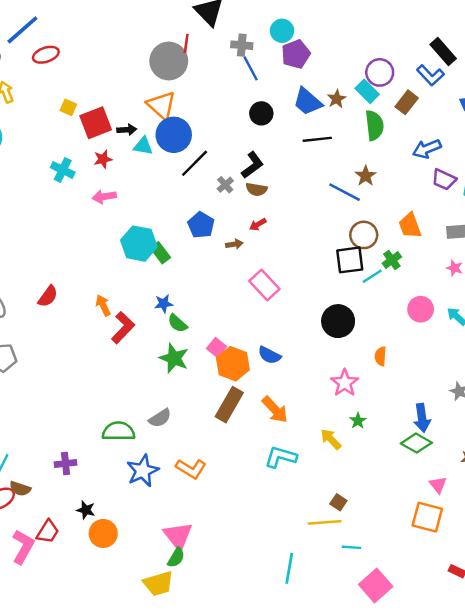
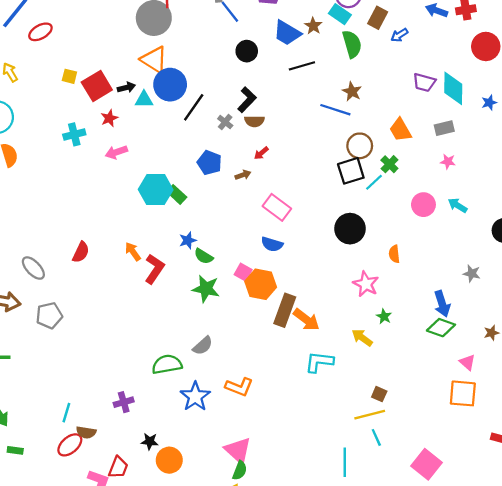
blue arrow: (427, 149) -> (399, 35), moved, size x0.7
cyan cross: (63, 170) -> (74, 134), turned -30
blue semicircle: (269, 355) -> (272, 244), moved
brown rectangle: (229, 405) -> (285, 310), moved
cyan line: (352, 547) -> (376, 437), moved, turned 72

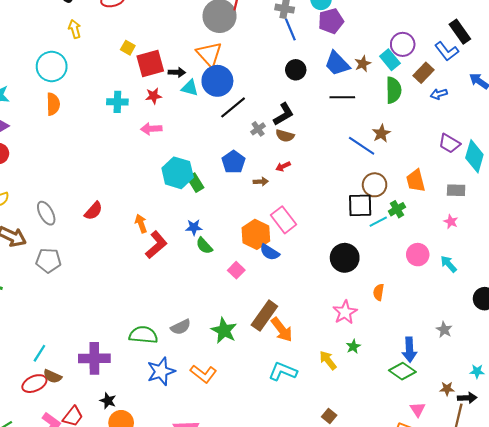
orange hexagon: (261, 284) -> (256, 234), moved
green star: (206, 289) -> (224, 331), moved
purple cross: (124, 402) -> (94, 358), size x1.6

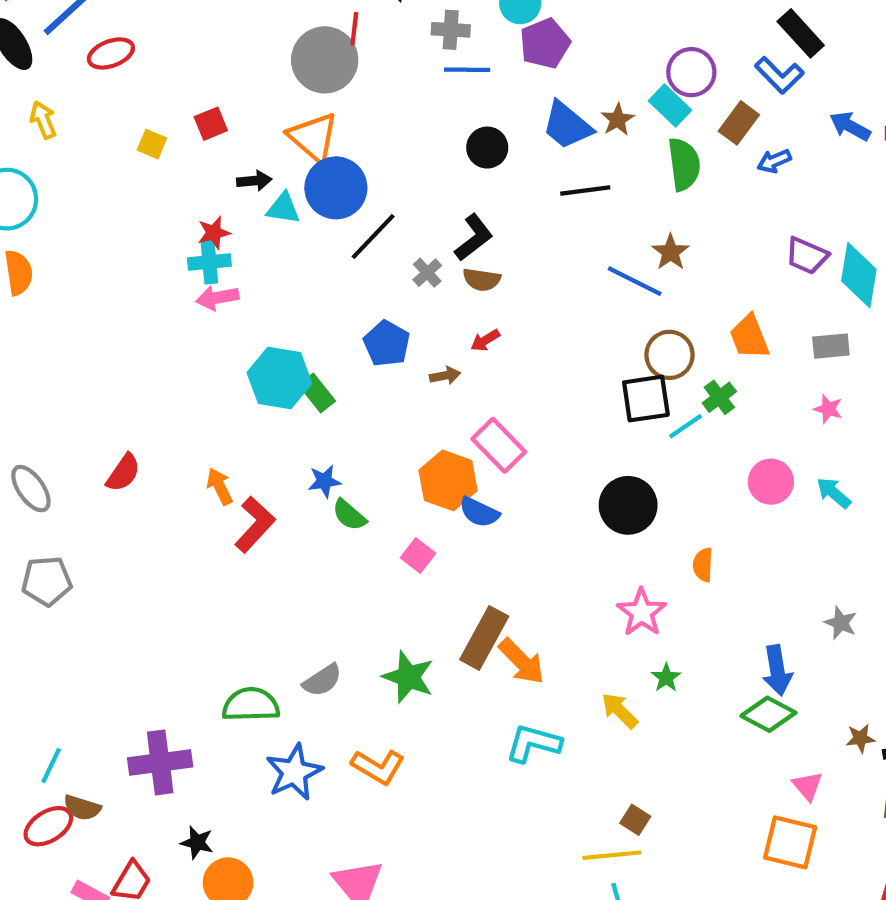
blue line: (290, 30) -> (467, 70), turned -60
red square: (150, 63) -> (211, 124), moved, size x0.6
cyan cross: (117, 102) -> (209, 262), moved

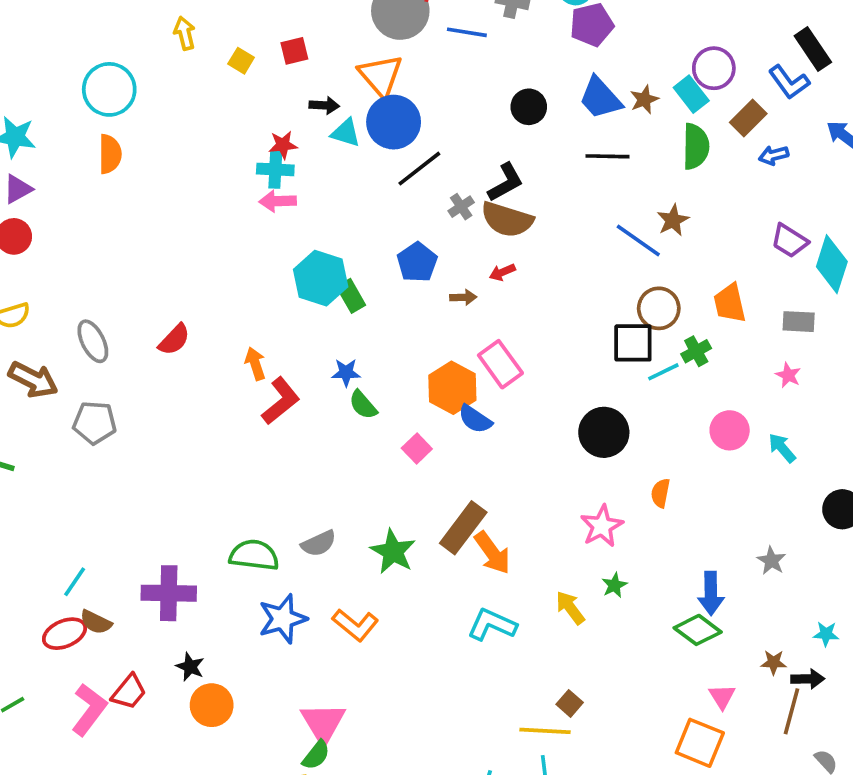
blue line: (467, 70) -> (467, 32), moved
yellow arrow: (43, 120) -> (185, 33), moved
brown semicircle: (482, 280) -> (507, 220), size x1.6

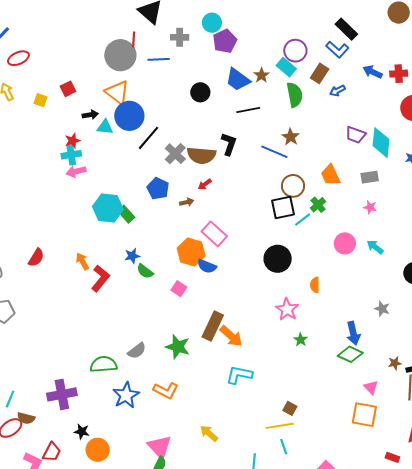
black L-shape: (506, 182) -> (229, 144), moved, turned -30
gray cross: (461, 207) -> (175, 154), size x1.5
yellow arrow: (570, 608) -> (209, 433), moved

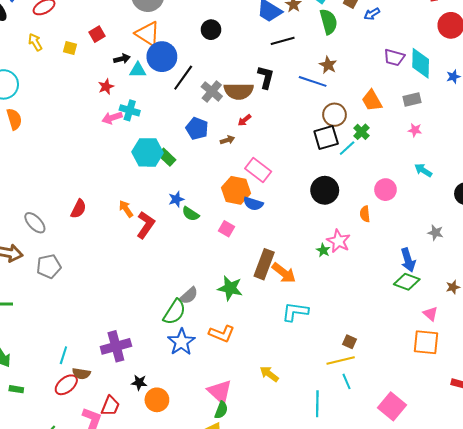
black circle: (200, 92) -> (211, 30), moved
cyan cross: (71, 155) -> (130, 110), moved, turned 30
pink circle: (345, 243) -> (385, 190), moved
green star: (301, 340) -> (323, 250), moved
green semicircle: (103, 364) -> (174, 312), moved, turned 132

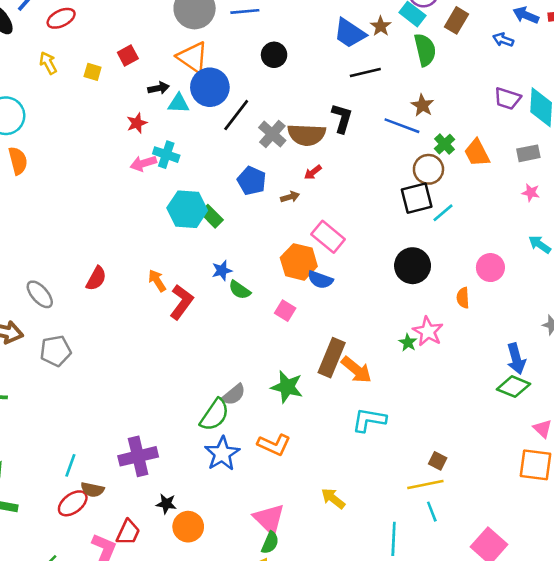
blue arrow: (372, 14) -> (503, 40), moved, turned 49
green cross: (361, 132) -> (445, 144), moved

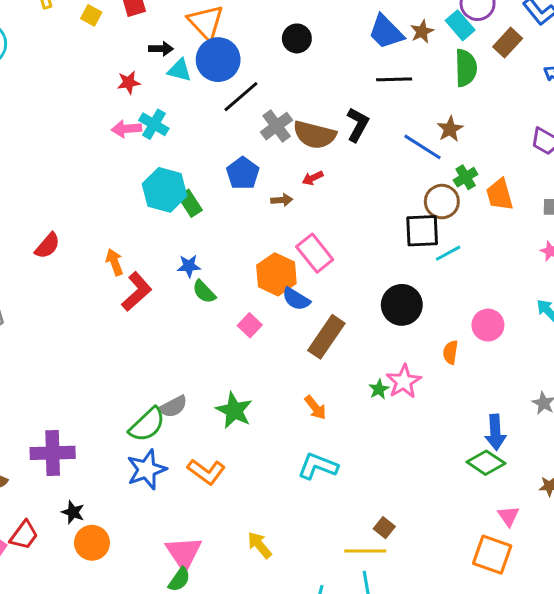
brown rectangle: (332, 358) -> (326, 337), moved
orange arrow: (356, 370) -> (315, 408), size x0.7

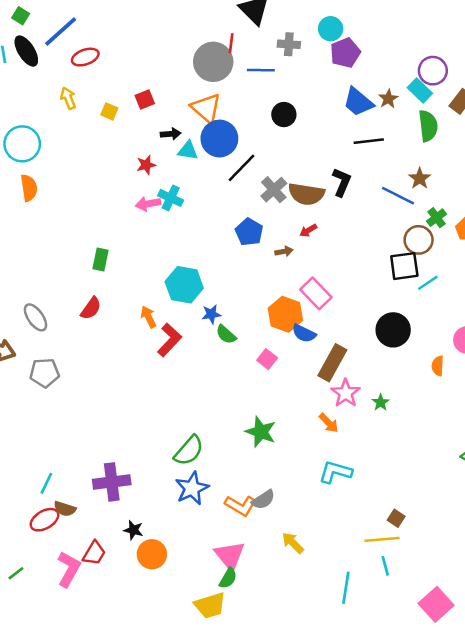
cyan hexagon: (165, 190) -> (184, 285), moved
green rectangle: (190, 203) -> (101, 259), moved, turned 50
pink star: (404, 381) -> (346, 393), moved
gray semicircle: (173, 407) -> (263, 500), moved
orange L-shape: (206, 472) -> (241, 506), moved

